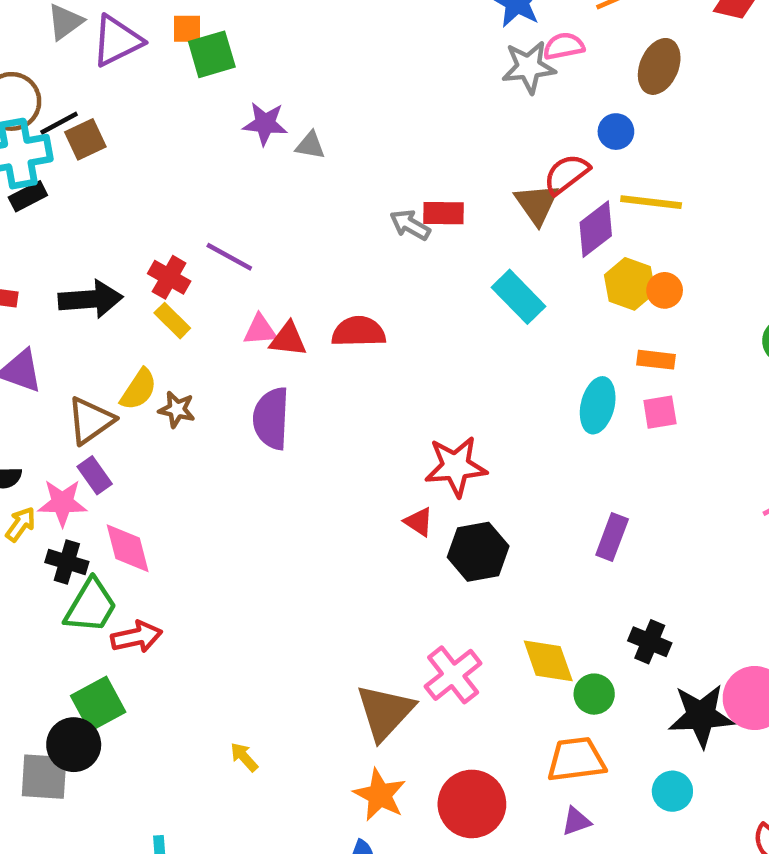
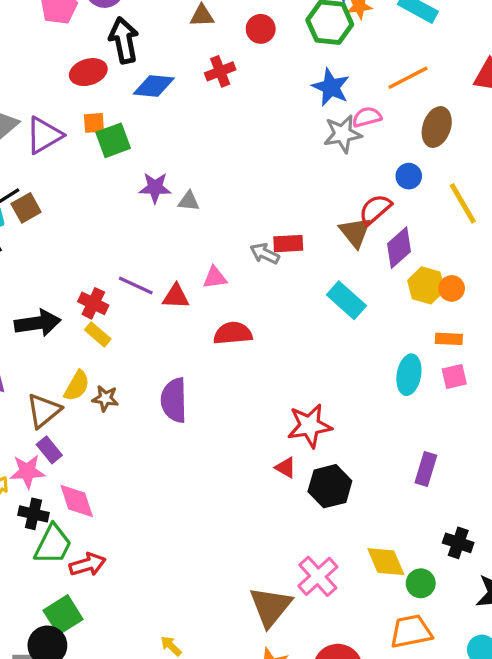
yellow line: (651, 202) -> (463, 203), moved, turned 57
pink triangle: (260, 330) -> (215, 277), moved
red triangle: (288, 339) -> (176, 296), moved

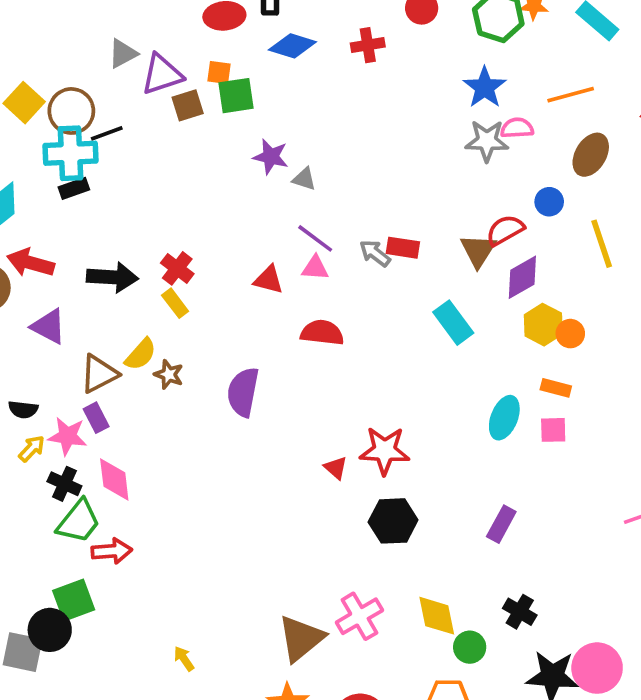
brown square: (26, 208) -> (188, 105), moved
purple line: (136, 286) -> (315, 238), moved
red triangle: (285, 468) -> (336, 468), moved

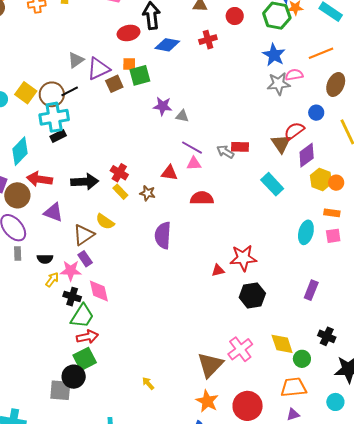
black line: (107, 133) -> (70, 91), moved
yellow semicircle: (141, 354) -> (105, 222), turned 90
brown star: (169, 375) -> (147, 193), moved
red triangle: (336, 468) -> (218, 270), turned -48
red arrow: (112, 551) -> (87, 337), moved

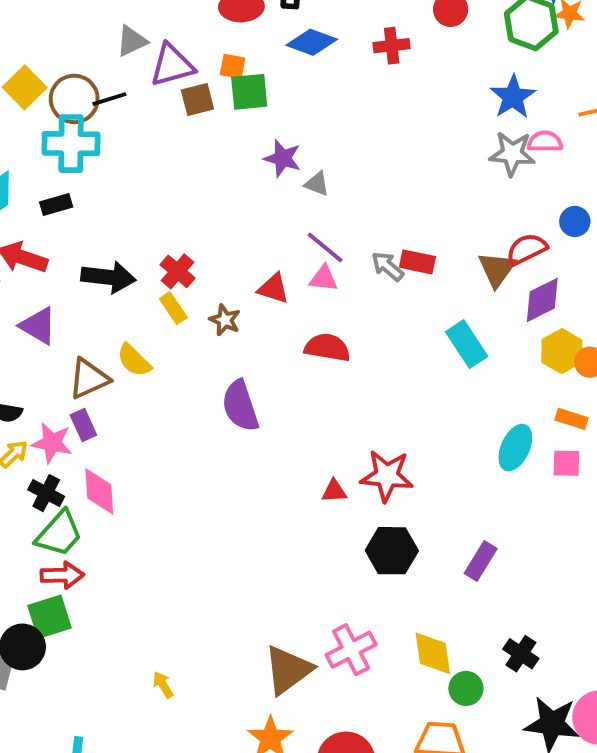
black rectangle: (58, 136) -> (56, 205), moved
purple semicircle: (163, 235) -> (240, 406), turned -32
purple rectangle: (311, 290) -> (481, 561), moved

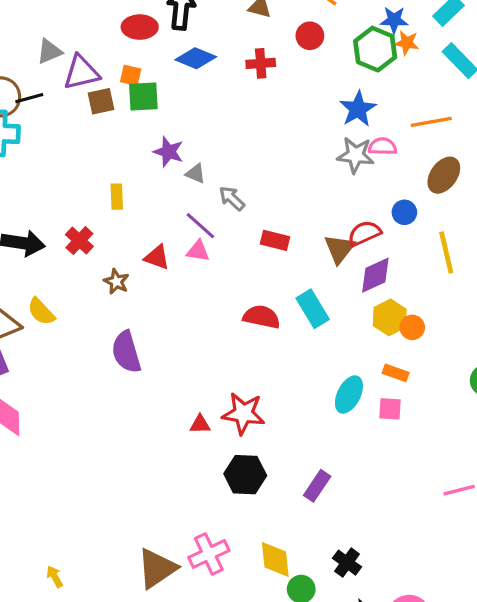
gray arrow: (388, 266) -> (232, 198), moved
yellow rectangle: (173, 308) -> (117, 197), moved, turned 30
red semicircle: (327, 347) -> (262, 317), moved

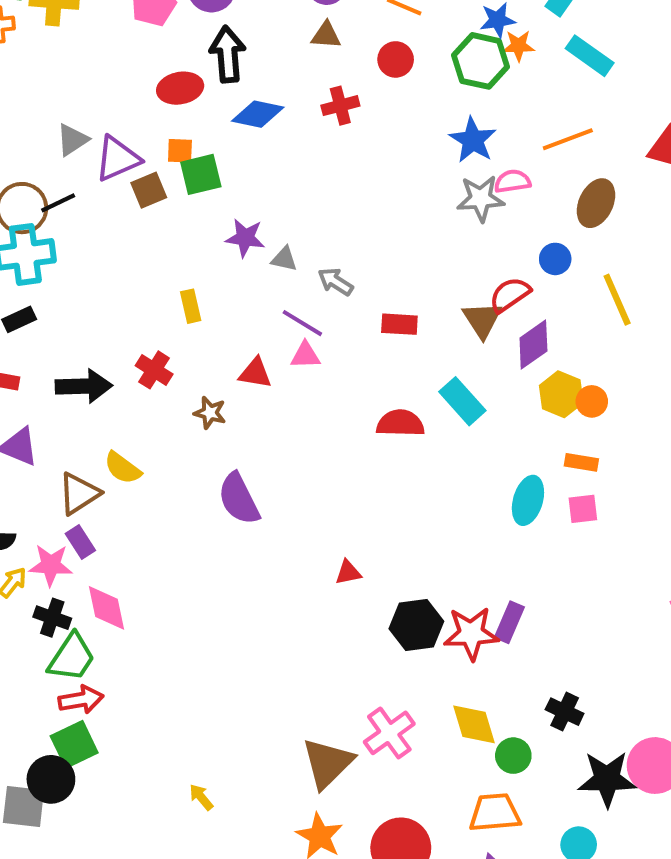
red star: (243, 413) -> (471, 633), moved

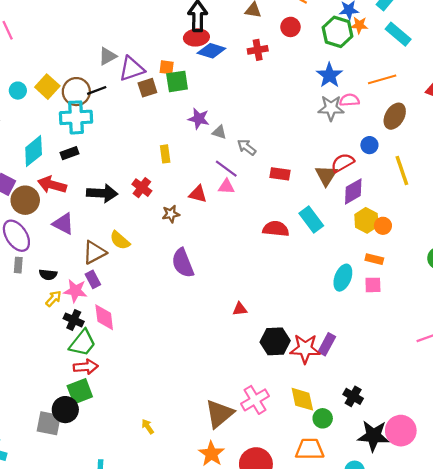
red ellipse: (180, 88) -> (196, 37), moved
brown star: (210, 413) -> (171, 214), turned -30

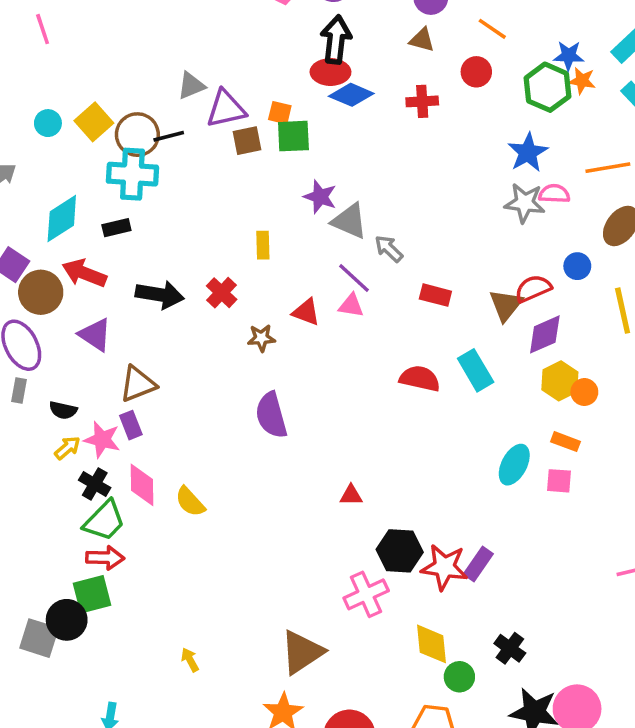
gray triangle: (219, 132) -> (349, 221), size x1.6
yellow semicircle: (120, 240) -> (190, 502), moved
pink cross: (255, 400) -> (366, 594), moved

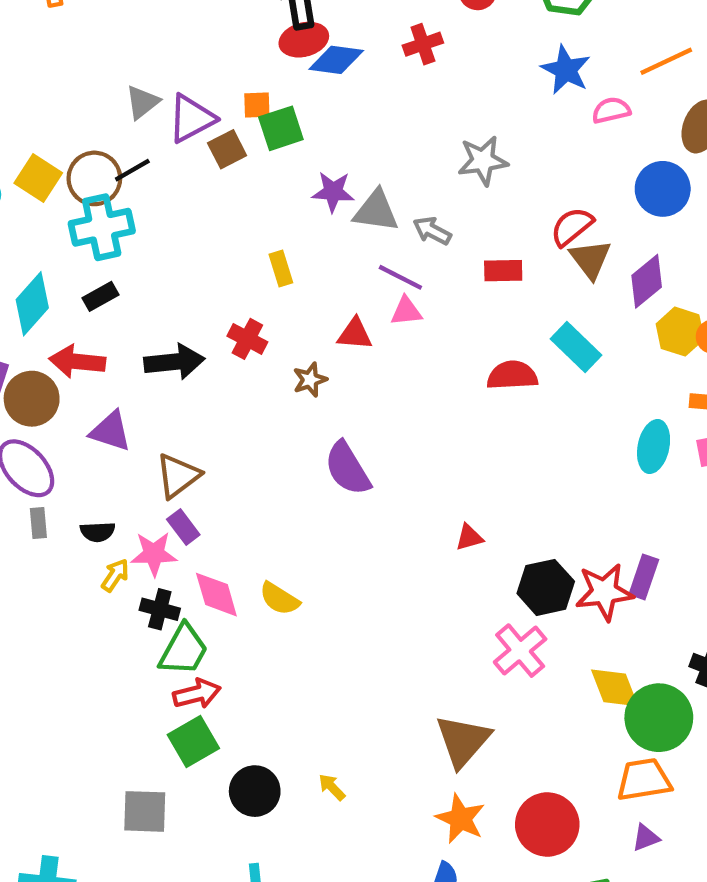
gray star: (525, 203) -> (483, 161), moved
blue circle: (577, 266) -> (663, 189), size x1.6
red semicircle: (533, 289) -> (572, 227), moved
black circle: (67, 620) -> (255, 791), moved
green circle: (459, 677) -> (659, 718), size x1.8

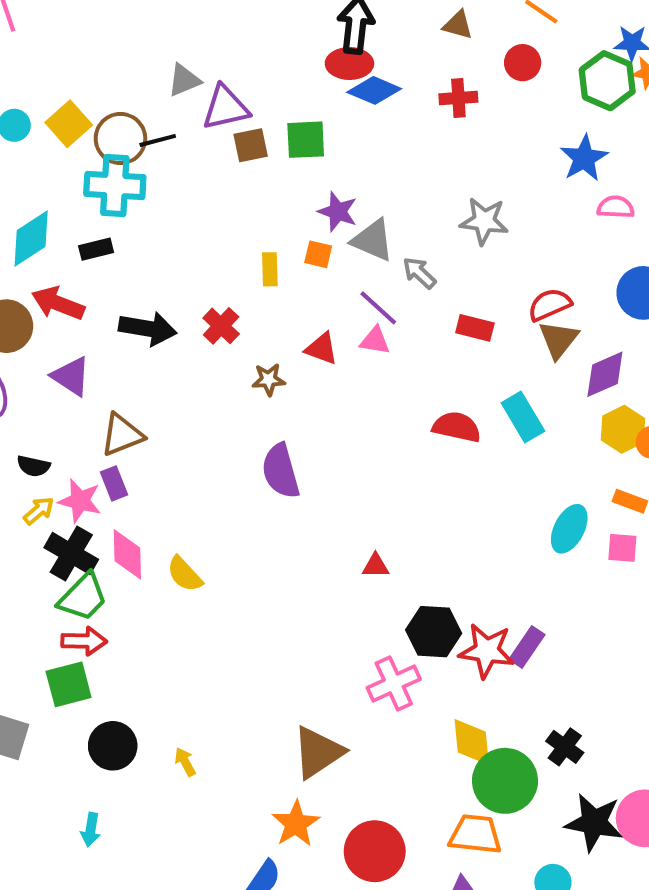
orange square: (257, 105) -> (318, 254), moved
black cross: (160, 609) -> (71, 554), size x1.4

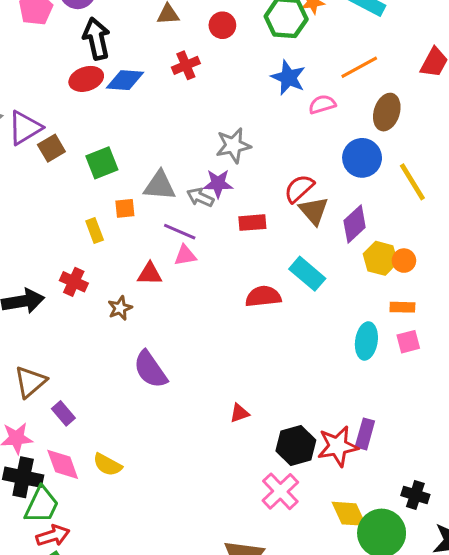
red ellipse: (349, 63) -> (86, 79), moved
green square: (306, 140) -> (102, 163), moved
purple star: (338, 212) -> (218, 184), moved
purple rectangle: (114, 483) -> (63, 413), moved

